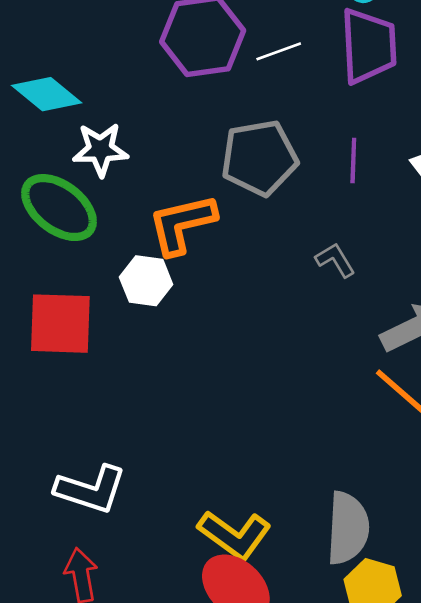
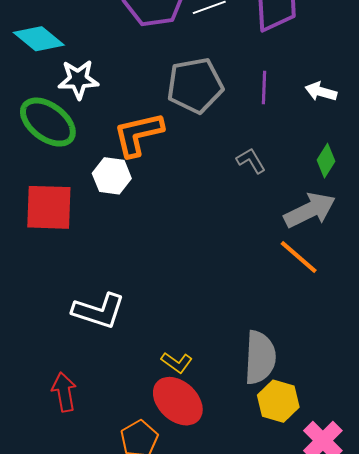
white L-shape: (91, 489) -> (99, 311), moved
yellow L-shape: (234, 535) -> (177, 363), size x0.6

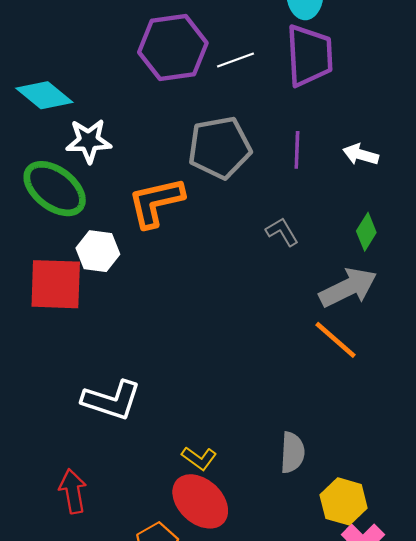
white hexagon: (112, 176) -> (98, 251), moved
gray semicircle: (260, 357) -> (292, 453), size x0.7
yellow hexagon: (278, 401) -> (344, 501), moved

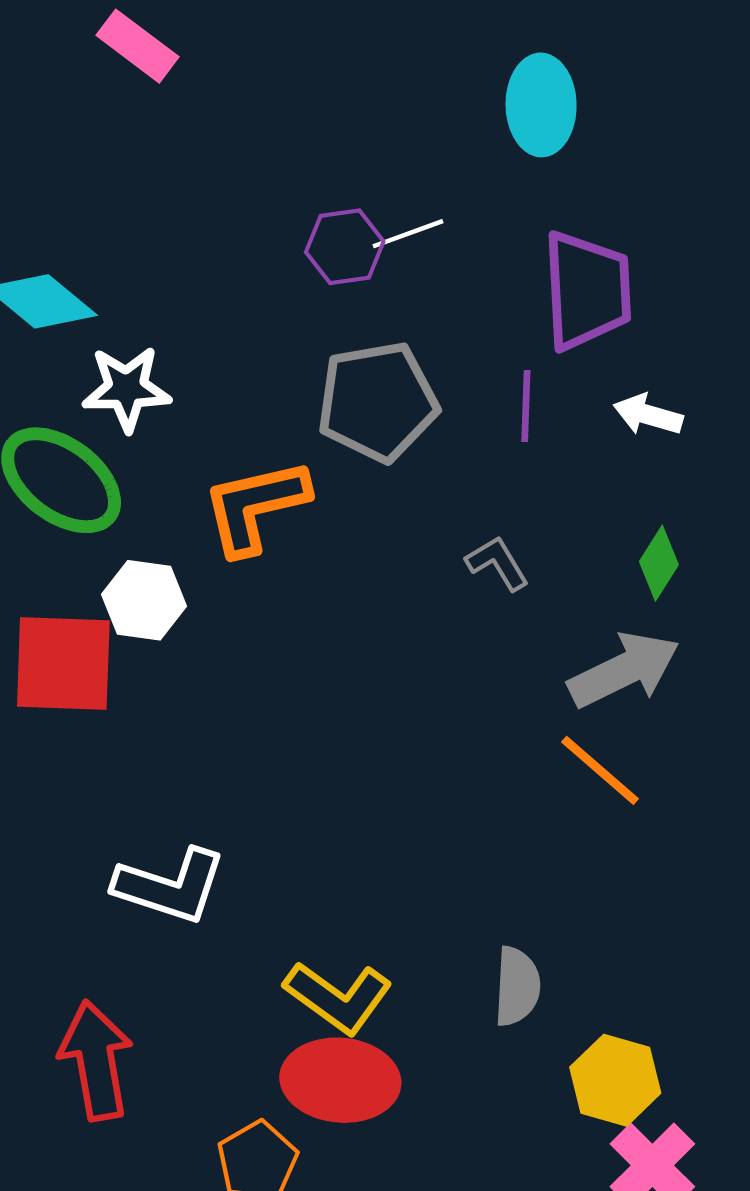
purple hexagon: (173, 48) -> (345, 247), moved, size x0.6
purple trapezoid: (309, 55) -> (587, 290), moved
yellow L-shape: (199, 458) -> (338, 997), size x1.6
red arrow: (73, 491) -> (96, 1061), size x1.4
red ellipse: (200, 501) -> (340, 1080), turned -38

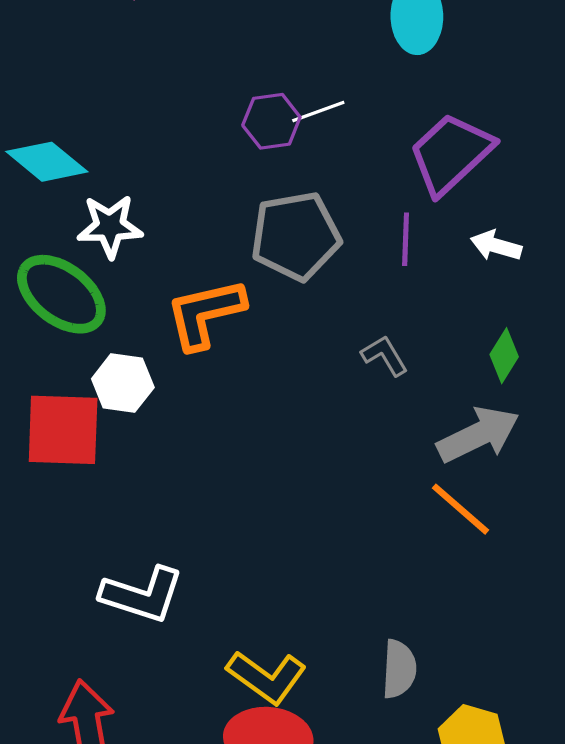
purple trapezoid: (587, 290) -> (451, 154), turned -130

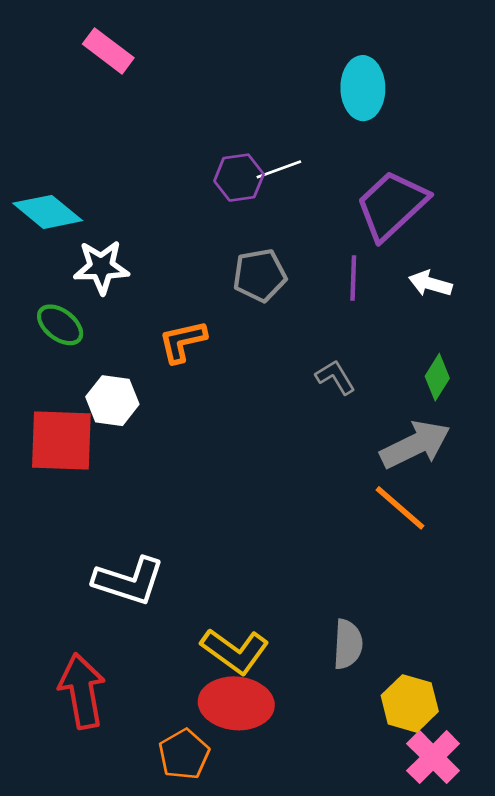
gray pentagon: (296, 236) -> (260, 275), size x0.7
green ellipse: (61, 294) -> (60, 325), size x0.6
orange L-shape: (205, 314) -> (183, 341), size x0.7

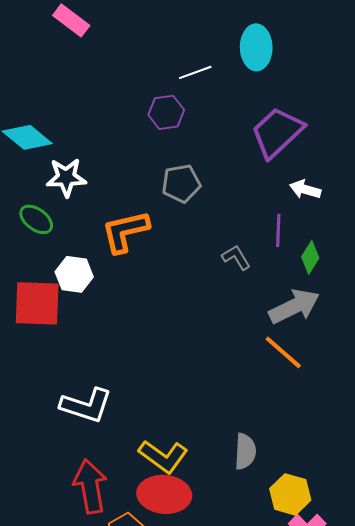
white line: (279, 169) -> (195, 72), moved
purple line: (353, 278) -> (278, 230), moved
orange L-shape: (183, 341) -> (125, 231), size x1.4
red arrow: (82, 691) -> (90, 486), moved

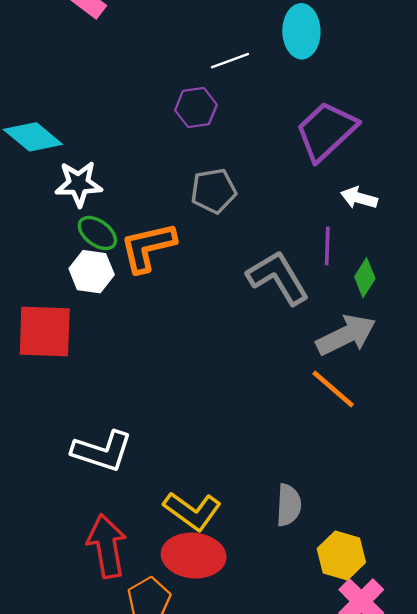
green ellipse: (36, 219) -> (97, 233), moved
gray L-shape: (236, 257) -> (278, 278), size x1.8
white hexagon: (74, 274) -> (92, 272), moved

